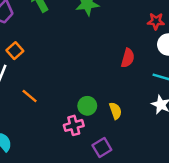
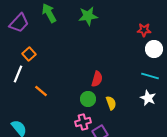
red semicircle: (128, 58) -> (97, 79), moved
pink cross: (74, 125) -> (83, 122), moved

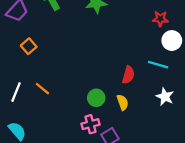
white line: (18, 74) -> (16, 92), moved
cyan line: (150, 76) -> (158, 65), moved
red semicircle: (97, 79) -> (128, 75), moved

